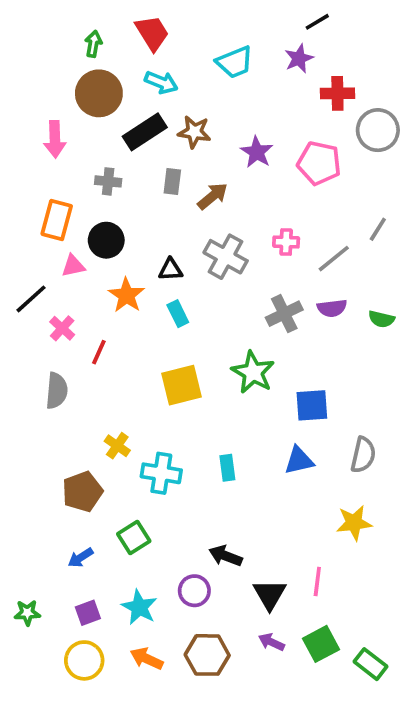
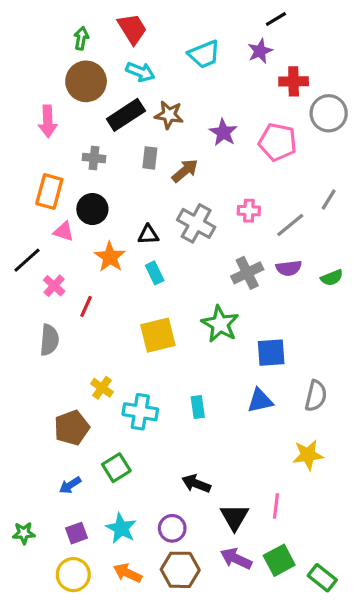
pink triangle: (73, 266) -> (64, 231), turned 30
green semicircle: (382, 319) -> (332, 278), turned -35
purple circle: (194, 591) -> (172, 528), moved
purple arrow: (271, 642) -> (236, 559), size x1.4

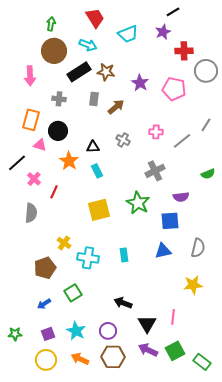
red trapezoid: (132, 29) -> (95, 18), moved
gray cross: (196, 223) -> (123, 140), size x0.6
purple semicircle: (289, 268) -> (181, 197), moved

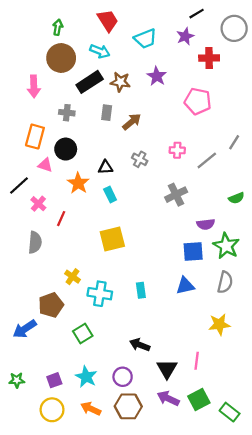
gray circle: (206, 71) -> (234, 28), moved
purple star: (140, 83) -> (157, 76), moved
green star: (138, 203) -> (226, 246), moved
blue arrow: (44, 304) -> (25, 329), moved, size x1.5

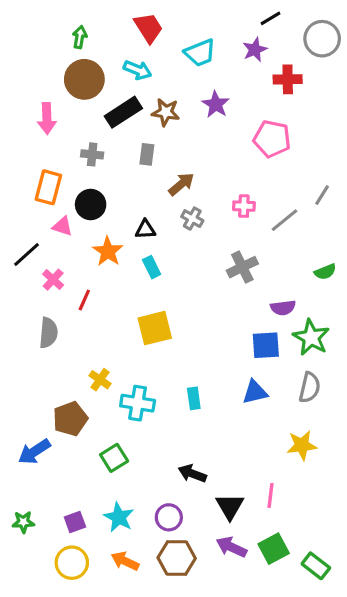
brown arrow: (132, 122) -> (181, 184), moved

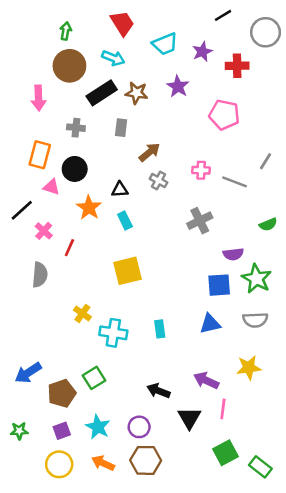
purple star: (255, 50) -> (202, 52), moved
gray line: (285, 220) -> (235, 182), turned 60
gray semicircle: (310, 387) -> (255, 320), turned 75
brown pentagon: (70, 419) -> (62, 393), moved
purple arrow: (231, 547) -> (206, 380), moved

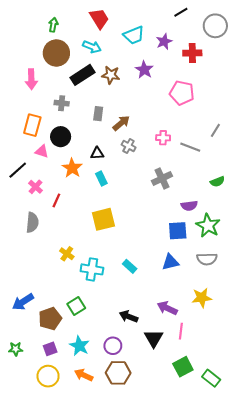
gray rectangle: (121, 128) -> (98, 114), moved
cyan rectangle: (160, 329) -> (130, 266), turned -40

